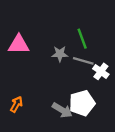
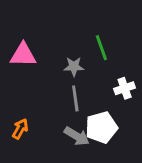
gray line: (83, 61) -> (75, 98), moved, turned 66
white cross: (101, 71) -> (125, 88), turned 35

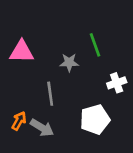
gray line: (75, 98) -> (50, 94), moved
gray arrow: (77, 136) -> (42, 128), moved

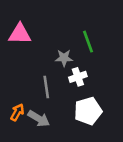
pink triangle: (22, 52) -> (20, 34), moved
white cross: (117, 83) -> (78, 77), moved

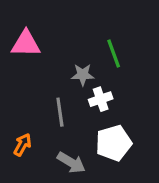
gray arrow: (39, 119) -> (71, 163), moved

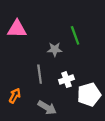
white cross: (101, 99) -> (66, 80), moved
white pentagon: (114, 143) -> (89, 95), moved

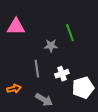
orange arrow: (15, 96) -> (14, 89), turned 48

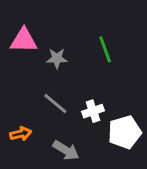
gray star: (51, 46) -> (57, 58), moved
gray line: (37, 69) -> (55, 104), turned -42

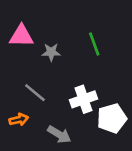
gray line: (55, 104) -> (35, 93), moved
white cross: (93, 111) -> (83, 99), size x1.4

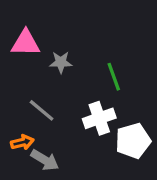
green line: (94, 44) -> (114, 77), moved
gray arrow: (59, 134) -> (45, 160), moved

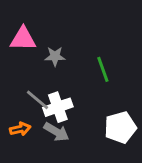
white cross: (99, 118) -> (58, 107), moved
gray arrow: (45, 160) -> (56, 132), moved

